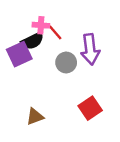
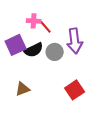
black semicircle: (32, 41) -> (34, 50), moved
brown triangle: (35, 117) -> (23, 89), moved

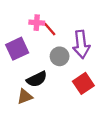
black semicircle: (34, 50) -> (37, 79), moved
red square: (75, 90) -> (83, 83), moved

